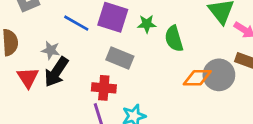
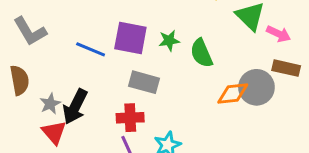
gray star: (51, 50) -> (50, 104), moved, turned -30
red triangle: (28, 78) -> (54, 132), moved

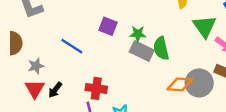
purple square: (130, 38) -> (108, 26), size x0.7
blue line: (91, 49) -> (72, 46), moved
gray rectangle: (144, 82) -> (142, 51), moved
black arrow: (75, 107) -> (55, 90), moved, size x0.6

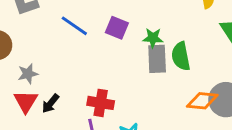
blue line: (72, 46) -> (74, 26), moved
gray rectangle: (142, 51) -> (157, 59), turned 60

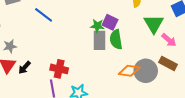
purple square: (117, 28) -> (110, 22), moved

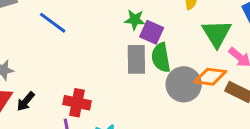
green star: (97, 26) -> (135, 20), moved
orange diamond: (129, 71) -> (210, 77), moved
gray circle: (146, 71) -> (184, 84), moved

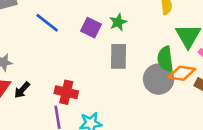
green star: (135, 20) -> (118, 22), turned -30
purple square: (152, 32) -> (91, 28), moved
green semicircle: (161, 58) -> (165, 59), moved

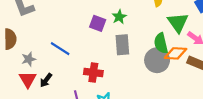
blue line: (47, 23) -> (60, 49), moved
red cross: (66, 92) -> (93, 73), moved

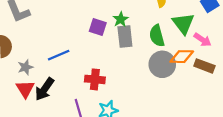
green semicircle: (161, 43) -> (157, 36), moved
gray rectangle: (122, 45) -> (125, 36), moved
blue line: (60, 49) -> (59, 55), turned -54
black arrow: (46, 80) -> (45, 89), size x1.5

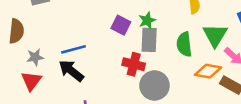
gray circle: (162, 64) -> (154, 85), moved
red cross: (95, 79) -> (134, 64), moved
black arrow: (45, 89) -> (71, 71), moved, turned 85

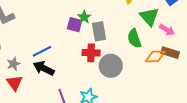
green star: (147, 20) -> (84, 17), moved
green semicircle: (184, 44) -> (134, 38), moved
orange diamond: (208, 71) -> (155, 56), moved

